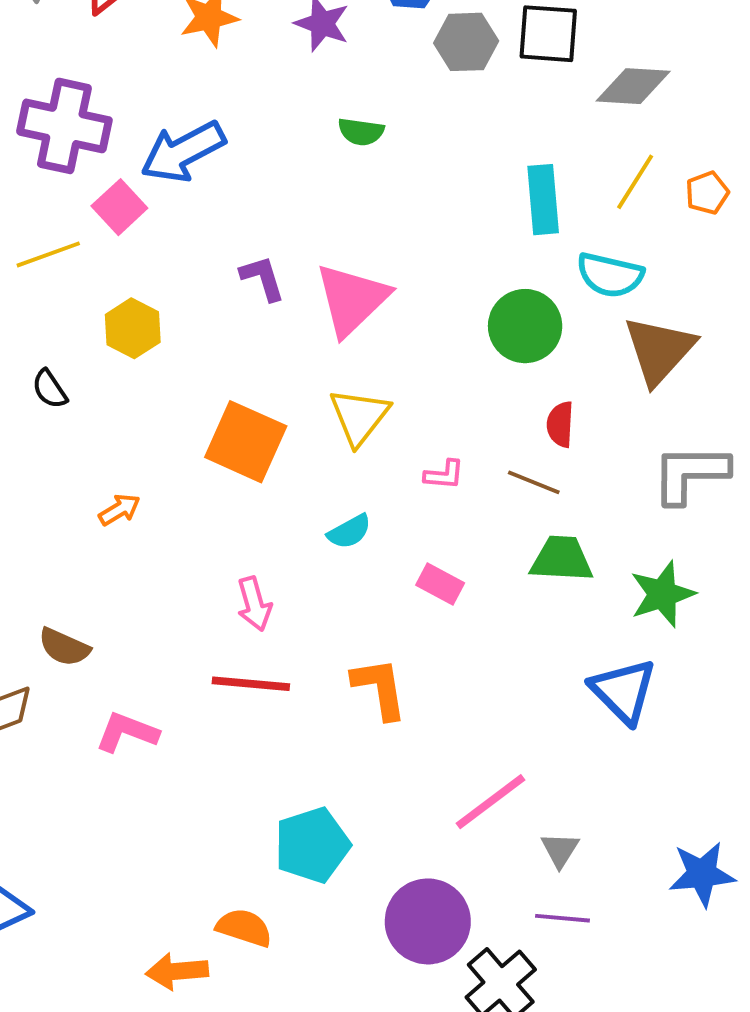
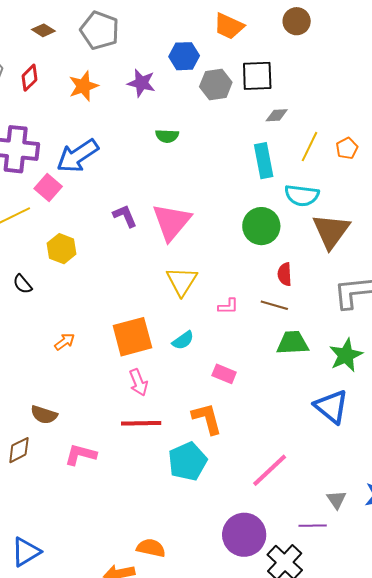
gray diamond: (633, 86) -> (277, 115), moved, size x0.6
orange square: (246, 442) -> (132, 337), moved, turned -33
pink rectangle: (440, 584) -> (224, 374), moved
cyan pentagon: (312, 845) -> (188, 461), moved
gray triangle: (560, 850) -> (336, 500), moved

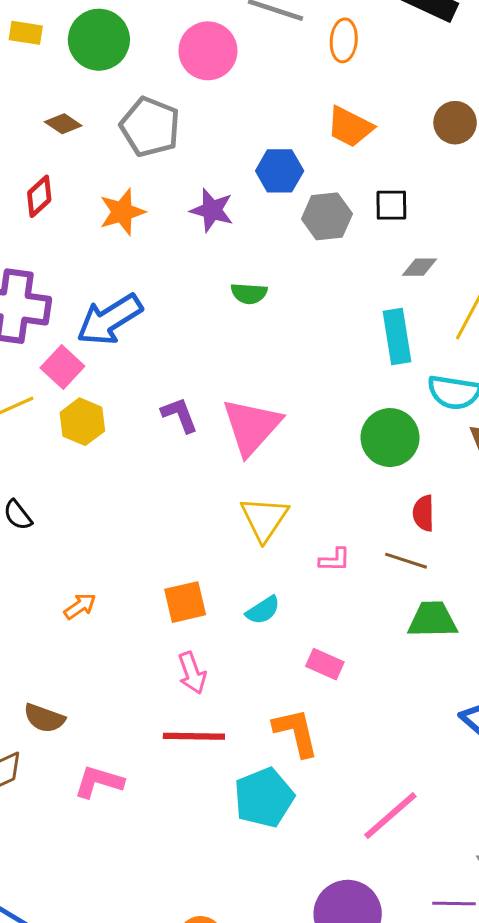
black square: (257, 76) -> (391, 205), size x0.7
yellow hexagon: (62, 249) -> (82, 422), moved
orange square: (132, 337) -> (185, 602), size x0.7

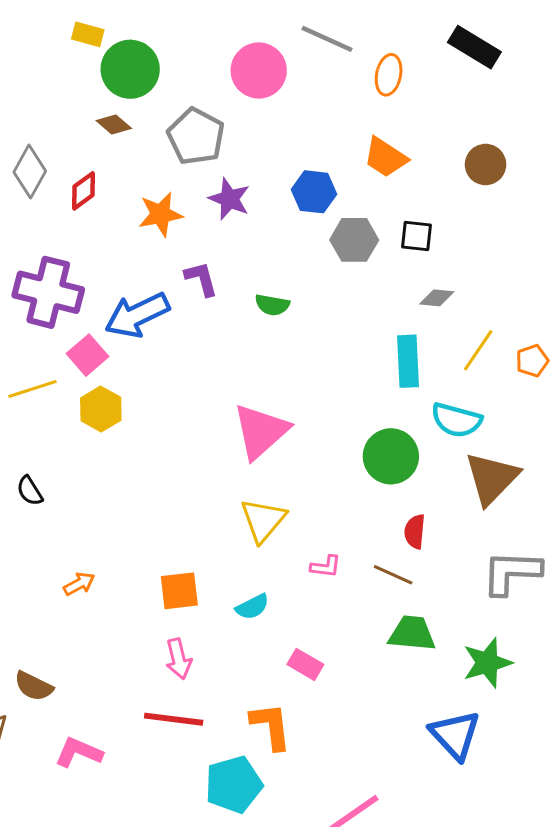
green circle: (99, 40) -> (130, 69), moved
purple star: (212, 210) -> (229, 199), moved
purple L-shape: (180, 415) -> (201, 279), moved

